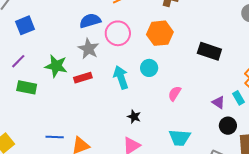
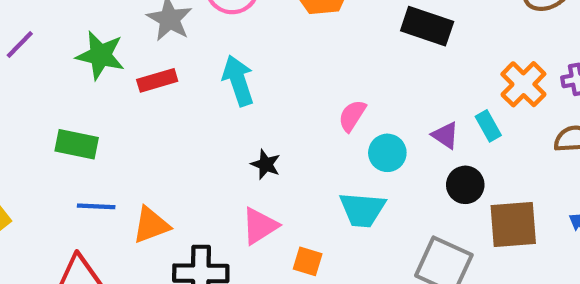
cyan circle: (149, 68) -> (387, 153), moved
green rectangle: (27, 87) -> (77, 144), moved

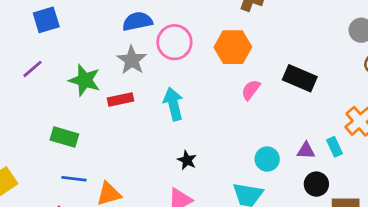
pink semicircle: (352, 116) -> (251, 90), moved
purple triangle: (445, 135) -> (306, 151), turned -36

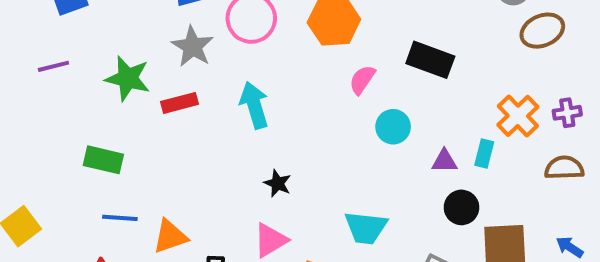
purple line: (32, 69) -> (53, 66), turned 30
cyan rectangle: (335, 147) -> (484, 154), turned 42
cyan circle: (267, 159) -> (393, 127), moved

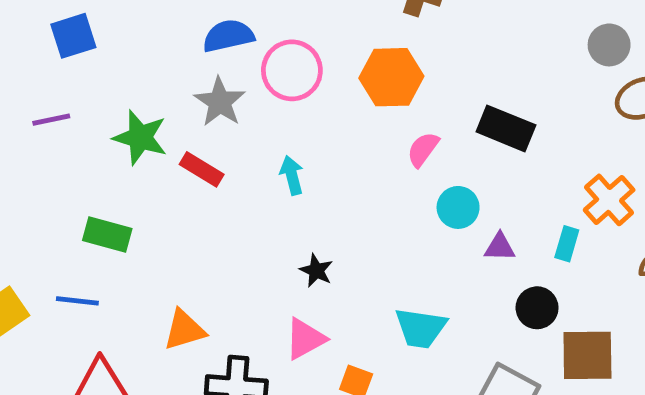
red rectangle: (180, 103) -> (202, 169), turned 44
cyan arrow: (254, 105) -> (292, 175), size x0.7
purple triangle: (444, 161) -> (500, 247), moved
blue line: (120, 218) -> (77, 301), moved

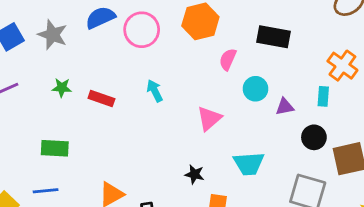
gray star: (220, 102) -> (53, 35), moved
green star: (140, 137) -> (62, 88), size x0.6
black star: (316, 271) -> (195, 174), moved
pink triangle: (305, 339) -> (209, 118), moved

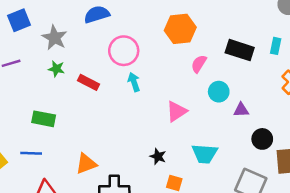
pink circle: (142, 30) -> (124, 51), moved
gray star: (53, 35) -> (55, 38), moved
cyan rectangle: (323, 96) -> (276, 46), moved

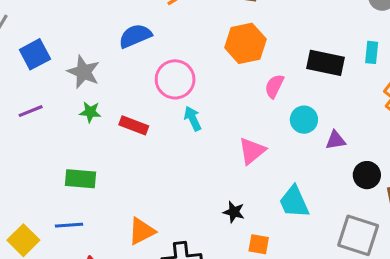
cyan trapezoid: (205, 154) -> (294, 202), turned 68

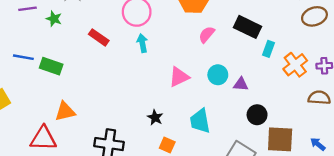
cyan rectangle: (372, 52) -> (269, 49), moved
green star: (90, 112) -> (54, 19), moved
cyan circle: (304, 120) -> (218, 75), moved
blue line: (69, 225) -> (23, 57), moved
orange triangle: (142, 231) -> (65, 112), moved

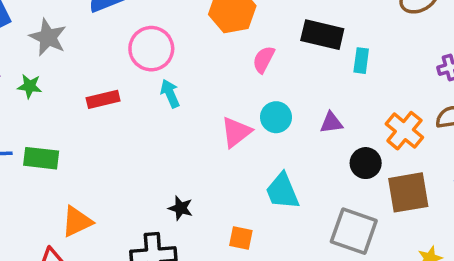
red rectangle: (99, 37) -> (103, 99), turned -36
orange cross: (295, 65) -> (404, 131), moved
cyan circle: (218, 75) -> (276, 117), moved
black star: (155, 117) -> (181, 208), moved

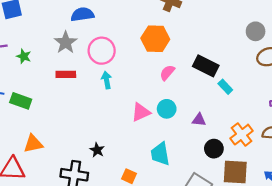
gray star: (48, 37) -> (66, 42), moved
cyan rectangle: (361, 61) -> (225, 87), turned -64

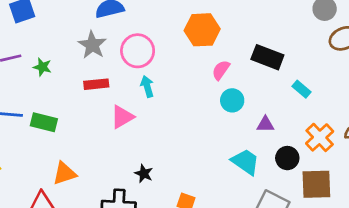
cyan rectangle: (225, 87) -> (302, 89), moved
cyan circle: (167, 109) -> (232, 100), moved
pink triangle: (141, 112) -> (122, 117), moved
cyan trapezoid: (160, 154) -> (245, 162), moved, turned 140

